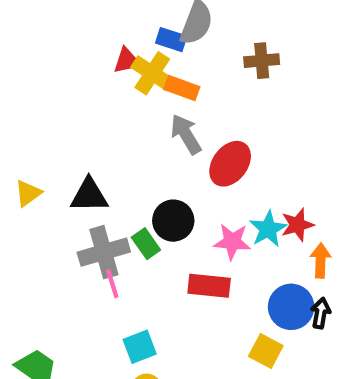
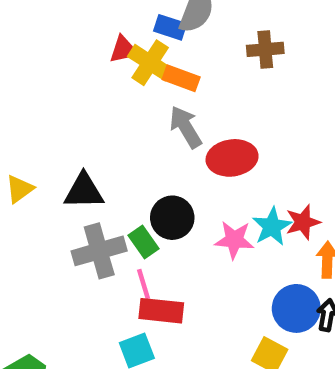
red ellipse: (230, 164) -> (232, 158), turned 45
pink line: (112, 284) -> (143, 284), moved
red rectangle: (209, 286) -> (161, 311), moved

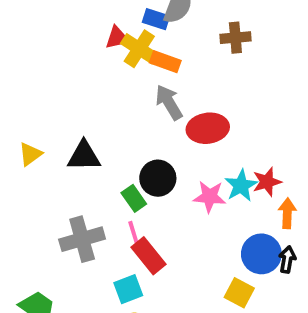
gray cross: (99, 251) -> (82, 239), moved
red rectangle: (161, 311) -> (149, 256), turned 45

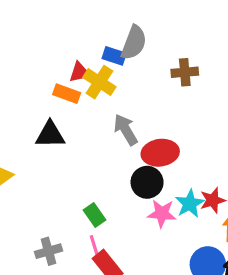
orange rectangle: (165, 62) -> (67, 94), moved
black triangle: (84, 156) -> (50, 135), moved
black circle: (158, 178) -> (147, 182), moved
gray cross: (82, 239) -> (49, 251), size x0.7

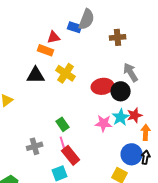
yellow cross: (99, 82) -> (66, 73), moved
gray arrow: (126, 130) -> (131, 72), moved
black circle: (147, 182) -> (121, 91), moved

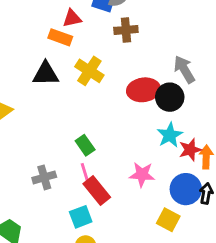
brown cross: (118, 37) -> (126, 30), moved
red star: (135, 115) -> (190, 150), moved
pink star: (104, 123) -> (142, 174), moved

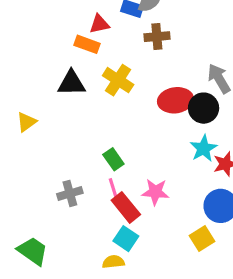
pink star: (142, 174) -> (155, 192), moved
cyan square: (81, 217) -> (126, 239), moved, turned -35
yellow square: (168, 220) -> (202, 239), turned 30

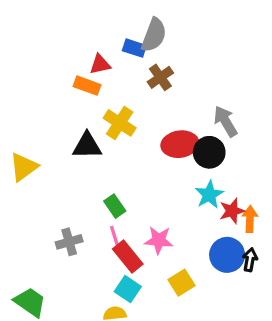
brown cross: (157, 37) -> (160, 77), turned -30
black triangle: (71, 83) -> (87, 146), moved
yellow triangle: (26, 122) -> (24, 167), size x1.4
yellow square: (202, 239) -> (182, 283), moved

